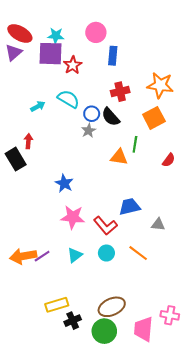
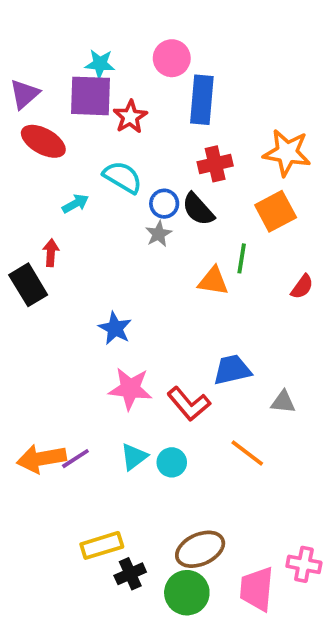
red ellipse: (20, 34) -> (43, 141), moved
blue rectangle: (113, 56) -> (202, 100), size x1.4
cyan arrow: (38, 106) -> (75, 204), moved
cyan circle: (106, 253) -> (172, 462), moved

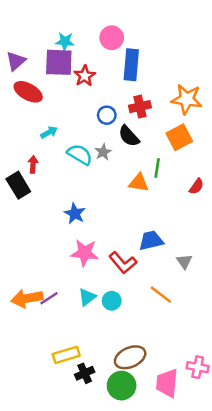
cyan semicircle: (123, 177) -> (80, 154), moved
blue circle: (164, 204) -> (107, 115), moved
gray triangle: (283, 402) -> (184, 261), turned 49

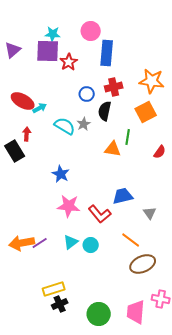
red ellipse: (28, 92) -> (23, 101), moved
black semicircle: (129, 136) -> (105, 111), turned 54
brown ellipse: (130, 357) -> (143, 264), moved
black cross: (85, 373) -> (60, 304), moved

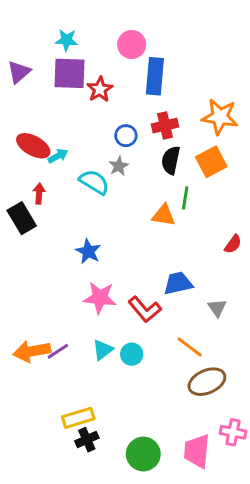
cyan star: (53, 34) -> (67, 40), moved
black semicircle: (105, 111) -> (171, 160), moved
gray star: (84, 124) -> (119, 166), moved
red semicircle: (160, 152) -> (233, 244), moved

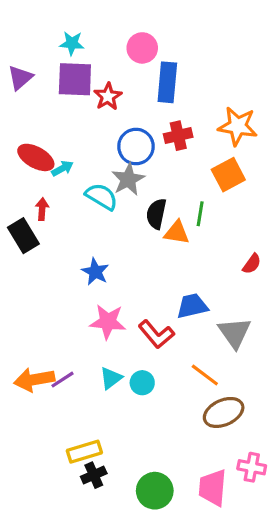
blue circle: (126, 136) -> (136, 147), size x1.5
black semicircle: (171, 160) -> (156, 214), moved
gray star: (119, 166) -> (128, 179), size x1.5
gray triangle: (217, 308) -> (235, 333), size x1.6

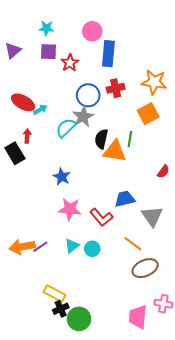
purple square: (75, 79) -> (48, 52), size x0.7
cyan semicircle: (102, 197) -> (66, 128), turned -75
orange triangle: (177, 233) -> (115, 151), size x1.4
yellow rectangle: (84, 452) -> (55, 293), turned 45
green circle: (155, 491) -> (79, 319), moved

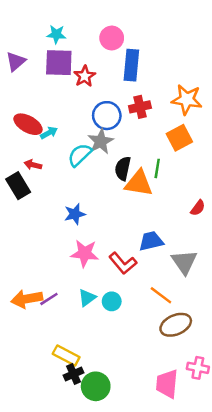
purple square: (48, 52) -> (59, 63), size x1.4
red arrow: (27, 136) -> (33, 165), turned -80
blue star: (62, 177) -> (75, 214), turned 30

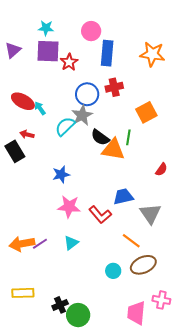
orange star: (187, 100) -> (152, 54), moved
cyan arrow: (49, 133) -> (40, 108), turned -96
black semicircle: (123, 168) -> (100, 137), turned -66
cyan circle: (112, 301) -> (113, 271), moved
yellow rectangle: (66, 356) -> (23, 293), moved, turned -30

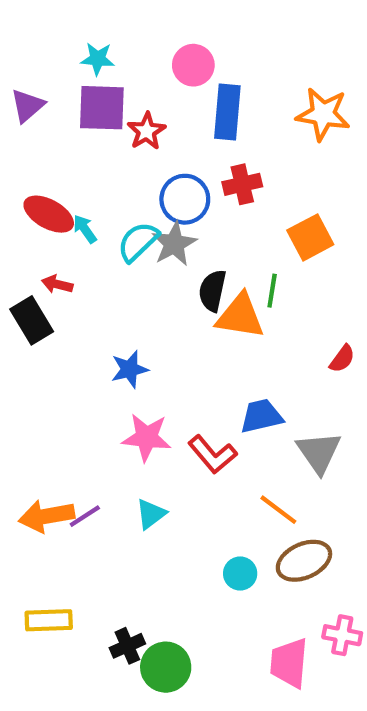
cyan semicircle: (65, 126) -> (138, 242), moved
black semicircle: (100, 137) -> (212, 291), turned 66

